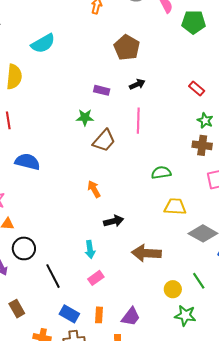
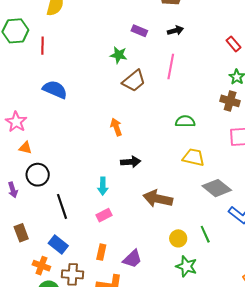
blue rectangle: (69, 314) -> (58, 244), moved

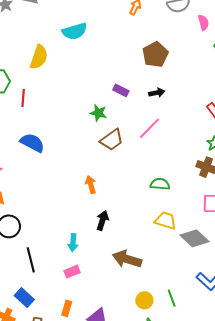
pink line: (171, 67) -> (149, 128), turned 30
black arrow: (131, 162) -> (102, 220), turned -72
gray diamond: (217, 188) -> (194, 238), moved

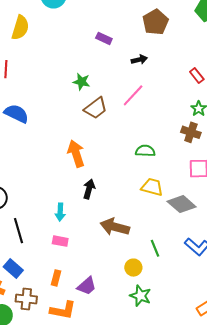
brown pentagon: (155, 54) -> (156, 22), moved
purple rectangle: (121, 90) -> (104, 38), moved
orange arrow: (91, 185) -> (76, 154), size x1.5
pink rectangle: (72, 272) -> (60, 241), turned 35
green line: (172, 298) -> (155, 248), moved

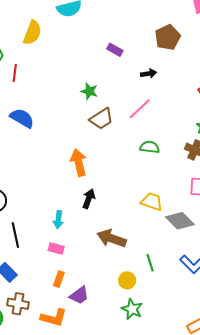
green semicircle: (145, 151) -> (150, 147), moved
orange rectangle: (56, 278) -> (59, 279), moved

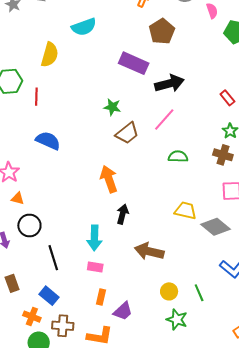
brown pentagon: (168, 37) -> (162, 31), moved
purple rectangle: (115, 50) -> (134, 63), size x1.8
black arrow: (149, 73) -> (169, 83), size x1.8
cyan arrow: (58, 220) -> (94, 238), size x1.4
green line: (150, 263) -> (199, 293), moved

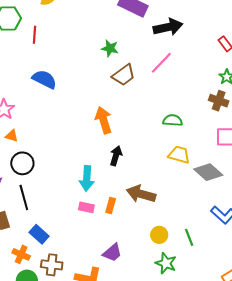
green semicircle: (178, 157) -> (173, 120), moved
black line: (53, 258) -> (24, 197), moved
orange rectangle: (101, 297) -> (111, 206), moved

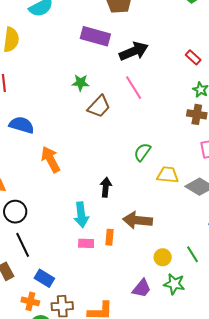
pink line: (161, 63) -> (134, 88), turned -65
orange arrow: (104, 120) -> (50, 159), moved
green semicircle: (173, 120) -> (142, 152), moved, turned -48
purple trapezoid: (112, 253) -> (142, 288), moved

